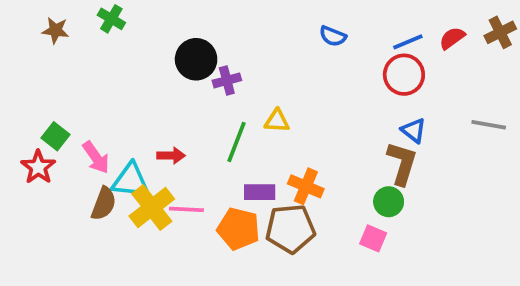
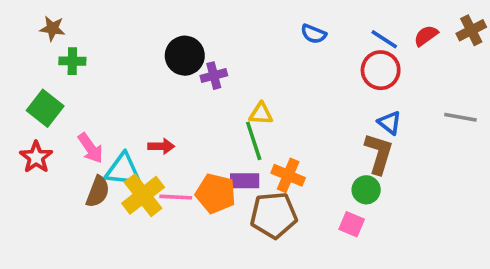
green cross: (111, 19) -> (72, 61), moved, turned -30
blue line: (408, 42) -> (384, 39), turned 56
green square: (56, 136) -> (45, 108), moved, size x1.4
green line: (236, 142) -> (254, 141), moved, turned -39
orange pentagon: (238, 229) -> (216, 193), moved

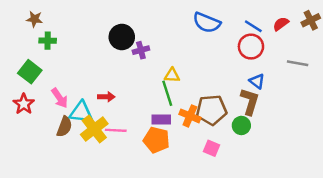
blue semicircle: (314, 34) -> (207, 23), size x1.6
gray line: (460, 117) -> (298, 63), moved
orange pentagon: (216, 193) -> (156, 140), moved
brown pentagon: (274, 215) -> (211, 110), moved
pink square: (352, 224) -> (211, 148), moved

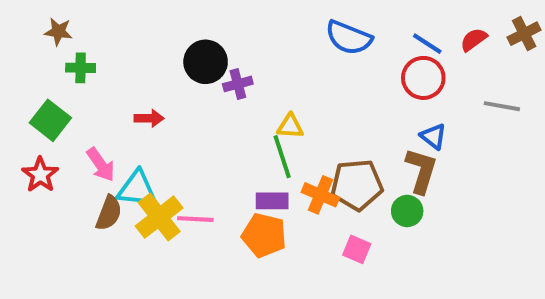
red arrow: (106, 97) -> (149, 118), moved

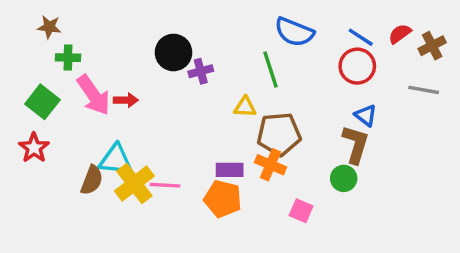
brown cross: (524, 34) -> (432, 46), moved
green line: (282, 157) -> (270, 69), moved
pink arrow: (101, 165) -> (94, 95), moved, size x1.4
brown pentagon: (357, 185) -> (279, 134), moved

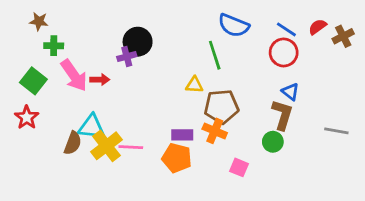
purple cross: (201, 71) -> (127, 57), moved
gray line: (424, 90) -> (336, 131), moved

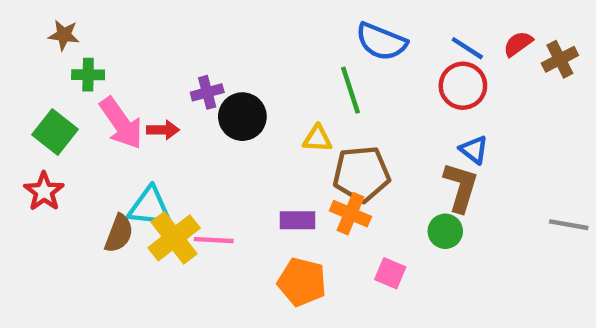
black circle: (138, 42) -> (242, 117), moved
gray line: (336, 131) -> (569, 225), moved
orange pentagon: (177, 158) -> (302, 282), moved

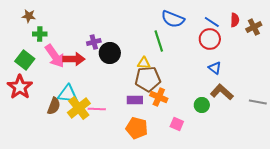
red semicircle: (518, 44) -> (235, 20), turned 128
red arrow: (163, 130) -> (74, 59), size x1.5
brown pentagon: (361, 174) -> (148, 79), moved
brown L-shape: (461, 187) -> (222, 92), moved, turned -65
red star: (44, 192) -> (20, 87), size x1.4

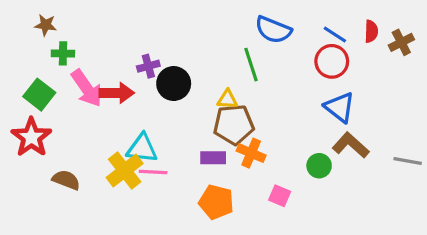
blue triangle: (215, 68) -> (340, 107), size x1.5
cyan triangle: (68, 94) -> (142, 148), moved
brown semicircle: (54, 106) -> (66, 180), moved, turned -90

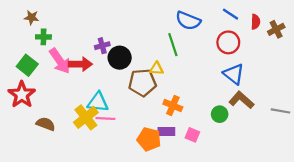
blue line: (335, 34) -> (230, 14), moved
brown pentagon: (234, 125) -> (142, 83), moved
purple rectangle: (213, 158) -> (166, 132), moved

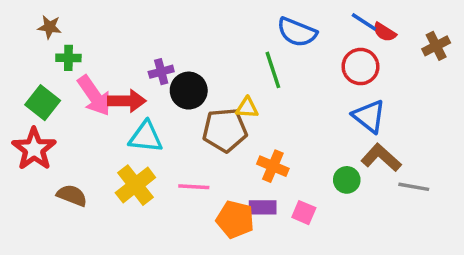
red semicircle: (255, 22) -> (385, 32), moved, turned 120
cyan triangle: (98, 102) -> (146, 137), moved
gray line: (280, 111) -> (414, 187), moved
pink line: (105, 119) -> (194, 187), moved

